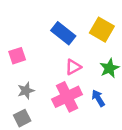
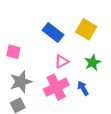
pink square: (17, 56) -> (13, 52), turned 32
gray star: (26, 91) -> (21, 82), size x1.5

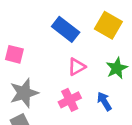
pink cross: (56, 87) -> (70, 100), size x0.7

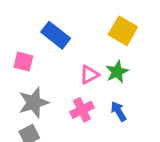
blue rectangle: (66, 29) -> (56, 35), moved
green star: (117, 68) -> (117, 72), moved

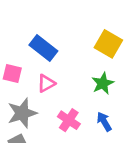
pink triangle: (89, 75) -> (46, 83), moved
pink cross: (82, 110) -> (69, 120), turned -30

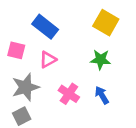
green star: (103, 83) -> (100, 60), turned 30

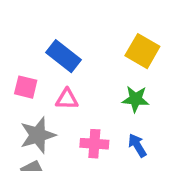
pink triangle: (48, 60) -> (67, 99), turned 30
pink cross: (69, 94) -> (94, 144), turned -30

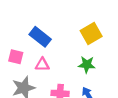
yellow square: (142, 51) -> (91, 33), turned 30

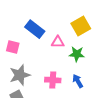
pink triangle: (42, 65) -> (58, 42), moved

